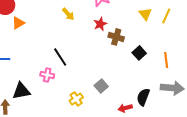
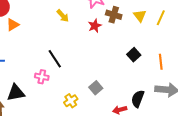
brown cross: (116, 37) -> (114, 15), moved

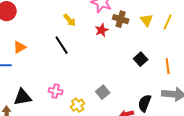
orange triangle: (13, 25) -> (20, 47), moved
black line: (55, 59) -> (62, 45), moved
pink cross: (42, 77) -> (56, 91), moved

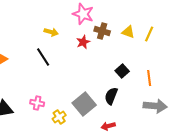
yellow arrow: (70, 20) -> (51, 32), turned -32
yellow triangle: (147, 20) -> (128, 32), turned -32
gray square: (103, 92) -> (84, 104), size x1.6
black semicircle: (145, 103) -> (111, 96), moved

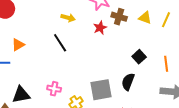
gray square: (84, 104) -> (101, 90), turned 30

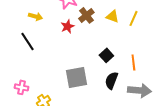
brown cross: (119, 17) -> (86, 15), turned 35
black semicircle: (128, 82) -> (111, 80), moved
gray square: (101, 90) -> (76, 77), moved

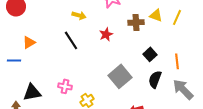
brown cross: (86, 15) -> (136, 22), moved, turned 35
red star: (67, 26) -> (106, 34), moved
gray square: (76, 77) -> (120, 76), turned -30
gray arrow: (139, 90) -> (183, 89), turned -140

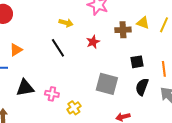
black square: (150, 54) -> (137, 62), turned 32
gray square: (120, 76) -> (107, 84), turned -35
black triangle: (32, 92) -> (25, 88), moved

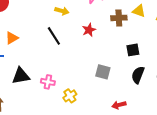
gray square: (107, 84) -> (103, 72), size x0.7

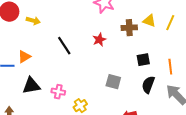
yellow arrow: (62, 11) -> (33, 21), moved
orange triangle: (12, 38) -> (24, 57), moved

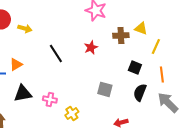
yellow line: (170, 23) -> (156, 46), moved
black square: (143, 60) -> (135, 67), turned 32

